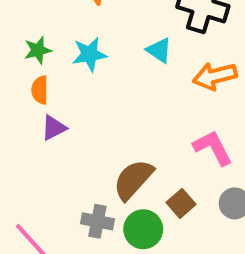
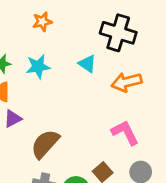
brown semicircle: (133, 180) -> (45, 144), moved

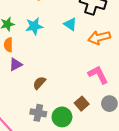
brown semicircle: (45, 144) -> (39, 83), size x0.6

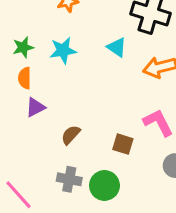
brown square: (82, 104) -> (123, 144), moved, turned -32

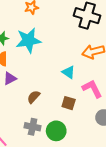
cyan triangle: (117, 47) -> (69, 72), moved
cyan star: (63, 50) -> (28, 40), size x1.4

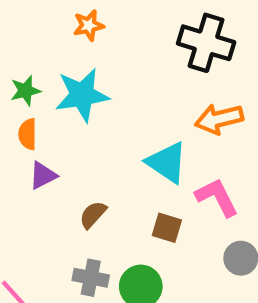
cyan triangle: (69, 72) -> (167, 162), size x1.5

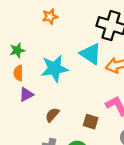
cyan star: (82, 95) -> (55, 68), moved
cyan triangle: (167, 162) -> (91, 54), moved

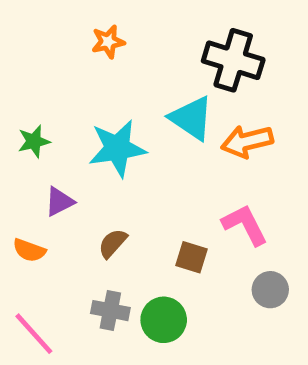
green star: (17, 50) -> (34, 141), moved
orange semicircle: (18, 73) -> (29, 250), moved, turned -70

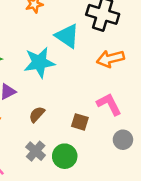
cyan triangle: (191, 118) -> (67, 36), moved
gray cross: (110, 311) -> (36, 151), turned 30

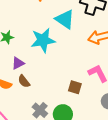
brown semicircle: (37, 114) -> (24, 81), moved, turned -80

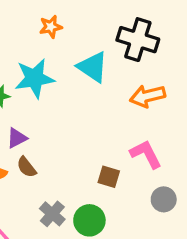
cyan star: (43, 40) -> (35, 78), moved

